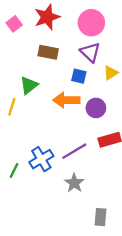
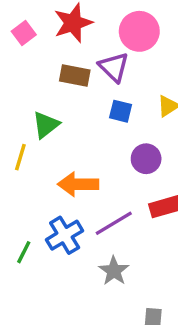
purple triangle: (90, 52) -> (114, 67), moved
orange arrow: (66, 100) -> (78, 184), moved

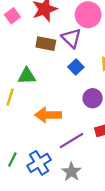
blue square: (121, 111) -> (76, 67), turned 32
green triangle: (46, 125) -> (27, 76), turned 36
blue cross: (65, 235) -> (39, 163), moved

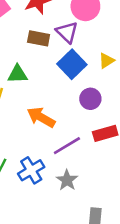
blue square: (76, 67) -> (72, 64), size x1.6
orange arrow: (48, 115) -> (41, 117), turned 30

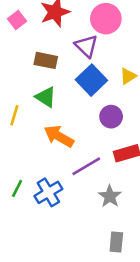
brown rectangle: (39, 38) -> (46, 60), moved
green triangle: (18, 74) -> (46, 97), moved, turned 35
gray star: (67, 180) -> (110, 196), moved

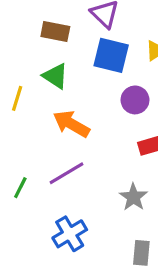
blue square: (91, 80) -> (111, 55), turned -32
purple line: (86, 166) -> (66, 173), moved
blue cross: (48, 192) -> (70, 234), moved

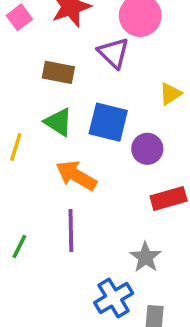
blue square: (111, 55) -> (108, 122), moved
purple line: (66, 173) -> (71, 230), turned -60
blue cross: (70, 234) -> (114, 298), moved

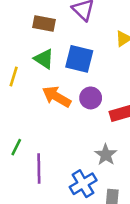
purple circle: (147, 149) -> (91, 98), moved
purple line: (71, 230) -> (39, 169), moved

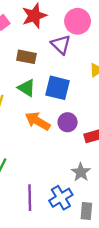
purple line: (39, 169) -> (30, 198), moved

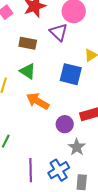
blue square: (58, 88) -> (71, 74), moved
purple circle: (68, 122) -> (65, 124), moved

